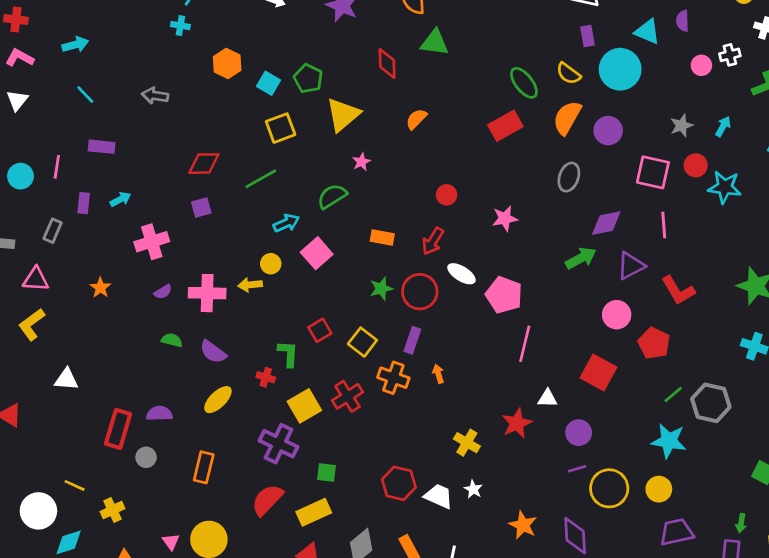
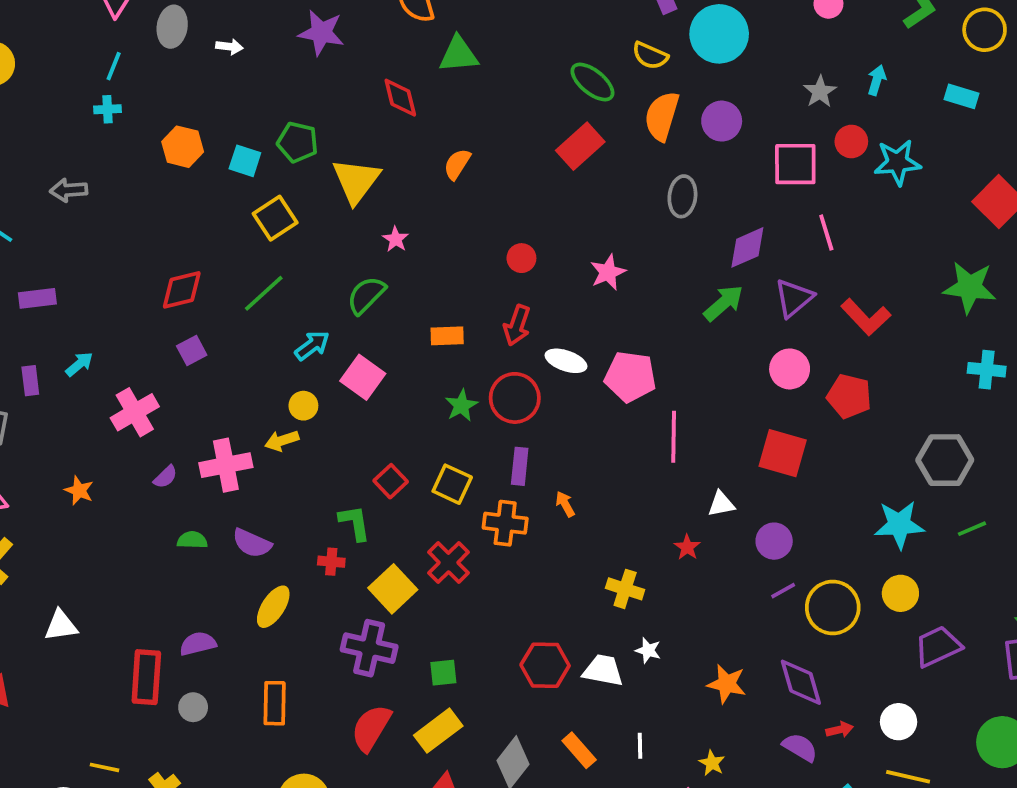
gray arrow: (155, 96) -> (69, 190), moved
green line: (673, 394) -> (972, 529), moved, turned 30
red star: (517, 423) -> (687, 547), size x0.6

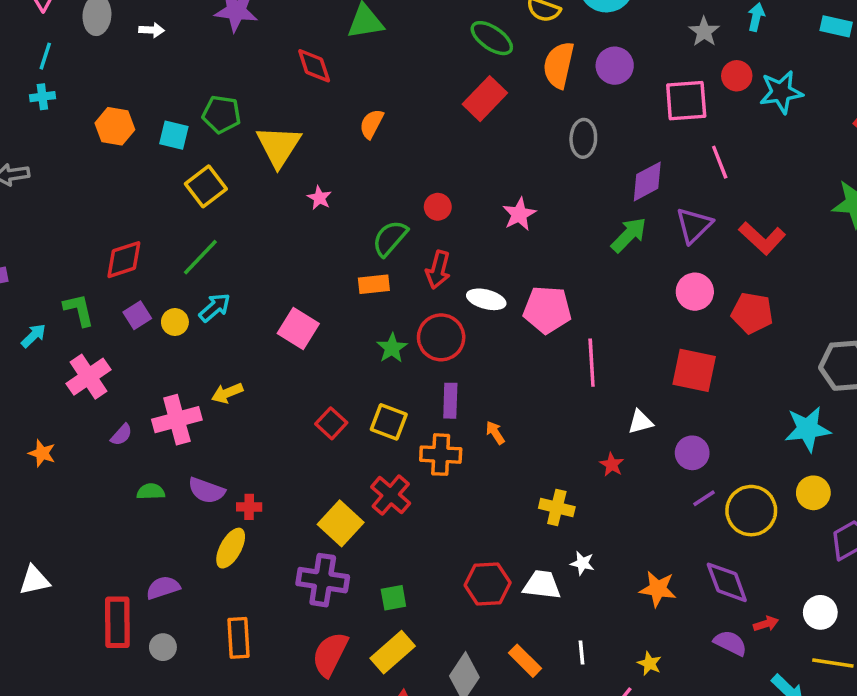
green semicircle: (366, 295) -> (390, 238), moved
cyan arrow: (312, 346) -> (215, 307), moved
yellow circle: (303, 406) -> (175, 322), moved
green L-shape: (355, 523) -> (79, 310), moved
red cross: (331, 562) -> (249, 507), moved

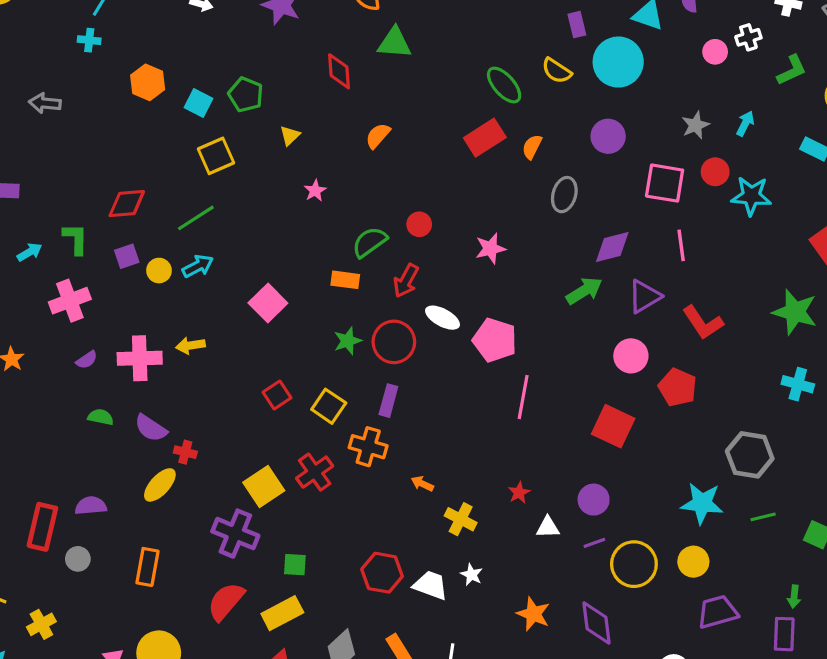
orange semicircle: (559, 65) -> (532, 147), moved, size x0.6
yellow triangle: (279, 146) -> (290, 136), size x0.5
white triangle: (640, 422) -> (548, 527), moved
orange arrow: (495, 433) -> (422, 484), moved, turned -45

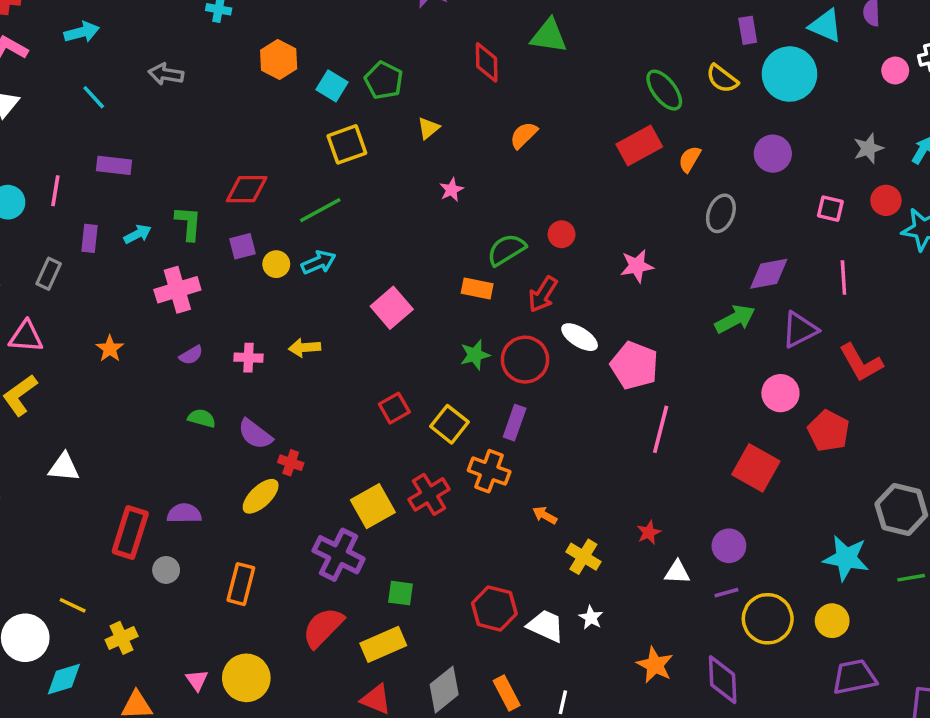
pink square: (665, 183) -> (830, 209), size x0.6
pink cross: (140, 358) -> (249, 358), size x0.6

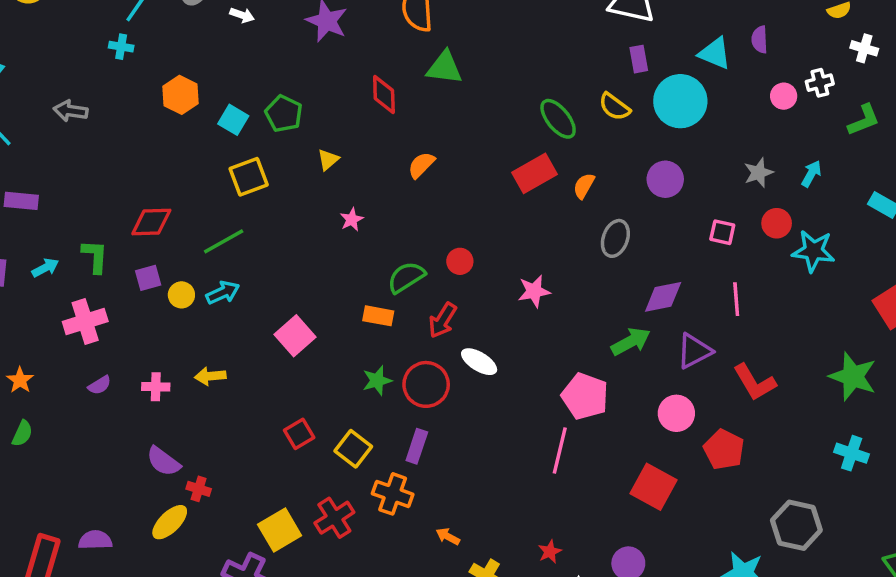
pink pentagon: (634, 365) -> (585, 396), moved
green semicircle: (202, 418) -> (22, 433), moved, turned 100

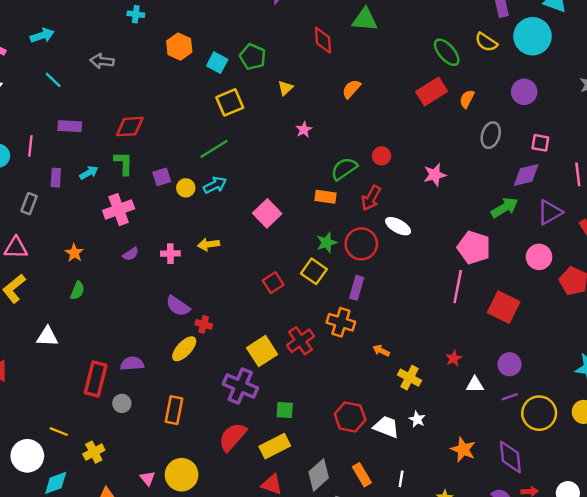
red diamond: (151, 222) -> (130, 127), moved
pink square: (722, 232) -> (540, 143), moved
yellow square: (353, 449) -> (314, 271), moved
red square: (653, 487) -> (504, 307), moved

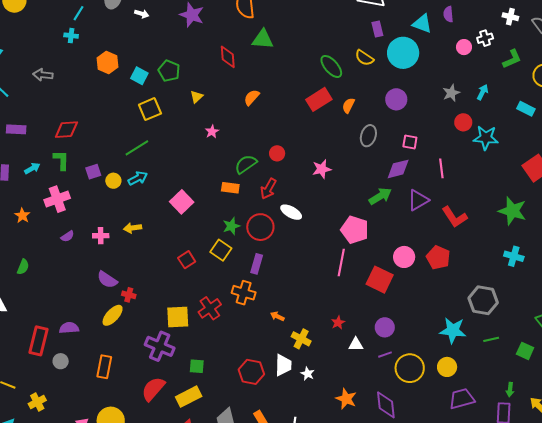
orange star: (74, 253) -> (22, 216), moved
pink circle: (539, 257) -> (404, 257), moved
yellow square: (262, 351) -> (178, 317), turned 30
white trapezoid: (386, 427) -> (283, 365), moved, turned 70

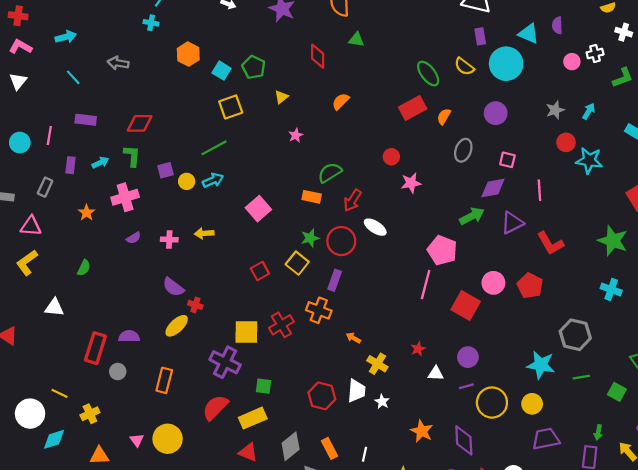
green triangle: (263, 39) -> (356, 40), size x0.7
red circle: (277, 153) -> (391, 157), moved

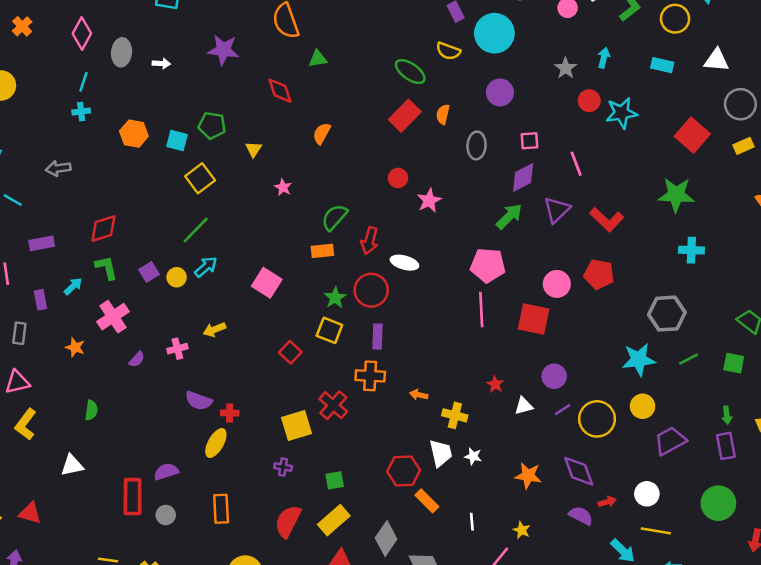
purple cross: (225, 362) -> (283, 467), size x0.5
orange rectangle: (329, 448) -> (427, 501), moved

